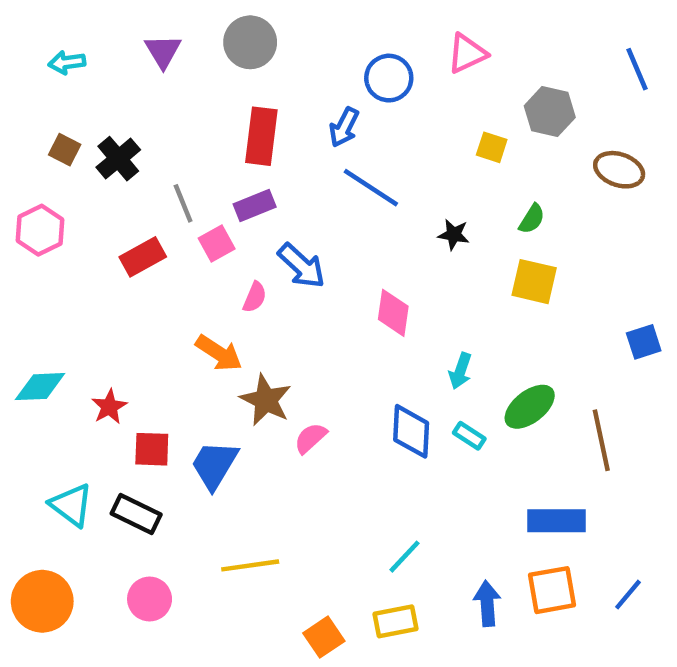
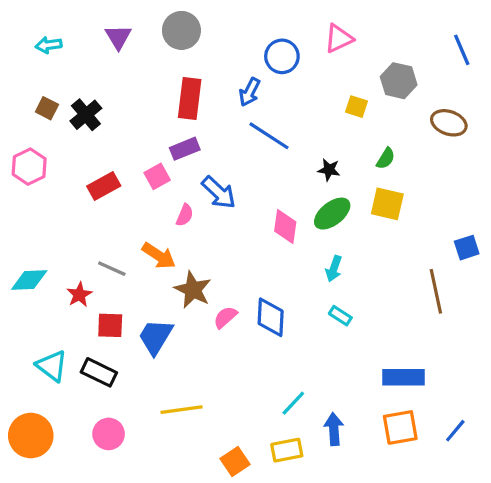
gray line: (183, 203) -> (112, 269), moved, turned -44
green ellipse: (530, 407) -> (332, 214), moved
blue diamond: (411, 431) -> (271, 317), moved
brown line: (601, 440) -> (436, 291), moved
blue arrow: (487, 603) -> (334, 429), moved

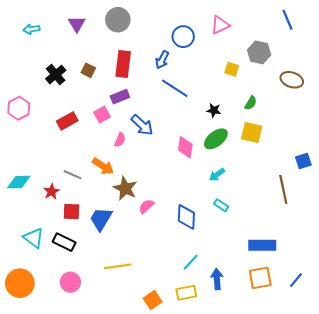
blue line: (462, 50) -> (288, 20), moved
brown square: (47, 108) -> (88, 70), moved
cyan arrow: (334, 269) -> (217, 175), turned 35
blue diamond: (271, 317) -> (186, 217), moved

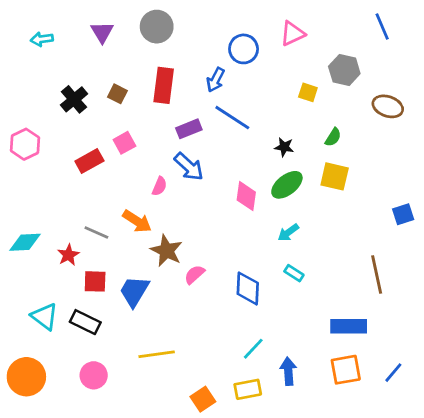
purple rectangle: (120, 97) -> (189, 129), moved
pink square: (102, 115) -> (124, 143), moved
brown line: (283, 189) -> (377, 274), moved

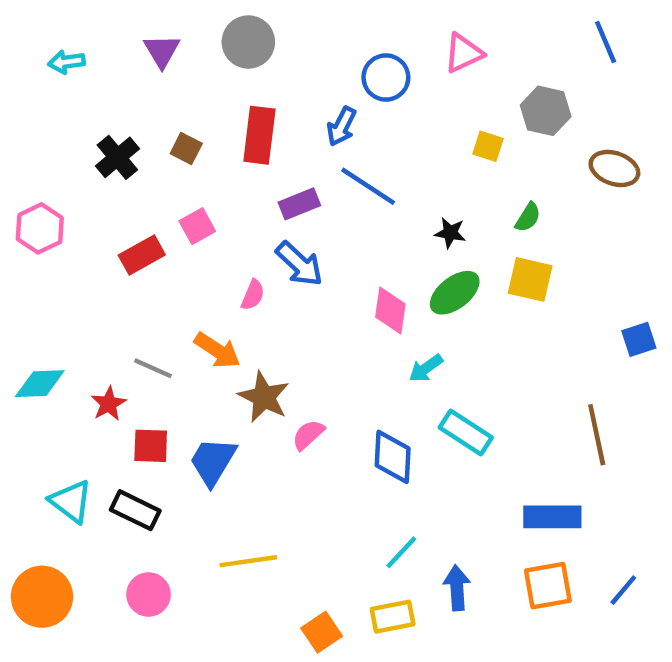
cyan arrow: (288, 232) -> (426, 368), moved
cyan rectangle: (294, 273) -> (466, 433), size x1.6

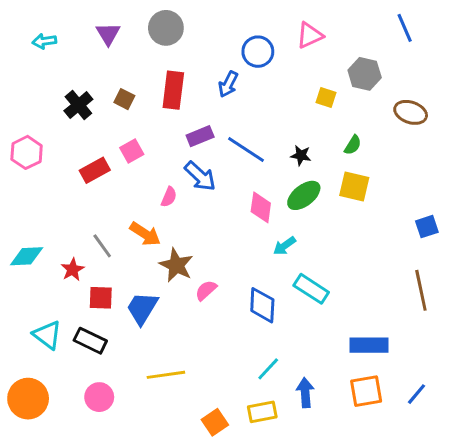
blue line: (368, 186) -> (246, 149), moved
gray line: (153, 368) -> (102, 246), turned 30
brown line: (597, 435) -> (421, 290), moved

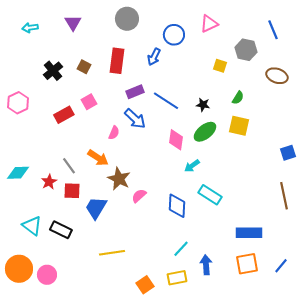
gray circle: (166, 28) -> (127, 19), moved
blue line: (405, 28) -> (273, 30), moved
red square: (101, 298) -> (72, 191), moved
pink circle: (99, 397) -> (47, 275), moved

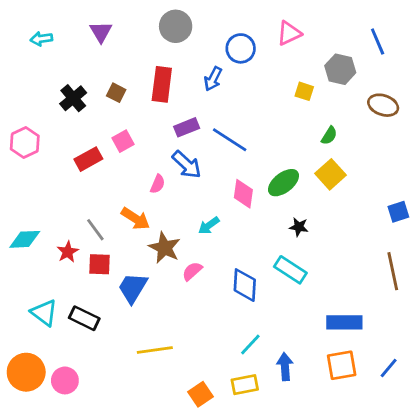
black star: (203, 105) -> (299, 227), moved
yellow square: (239, 126) -> (331, 174), turned 35
cyan arrow: (192, 166) -> (209, 226), moved

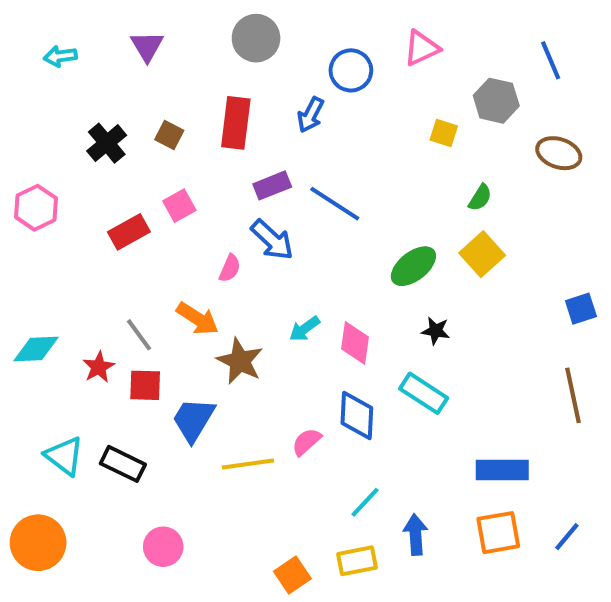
pink diamond: (243, 194) -> (355, 343), moved
pink semicircle: (192, 271) -> (306, 442), moved
yellow line: (155, 350) -> (248, 464), moved
pink circle: (65, 380) -> (163, 547), moved

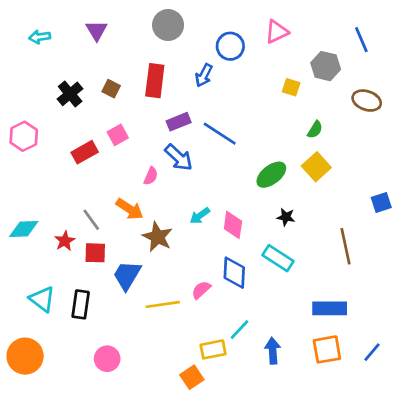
brown line: (573, 395) -> (345, 246), moved
black rectangle: (123, 464) -> (81, 304), turned 72
yellow rectangle: (357, 561) -> (213, 349), moved

